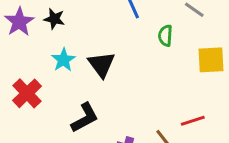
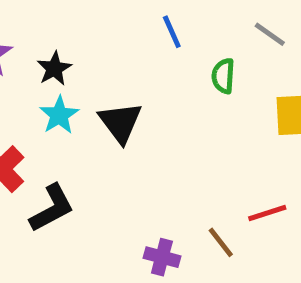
black star: (54, 19) -> (54, 69), moved, turned 30
black L-shape: (85, 118) -> (52, 208), moved

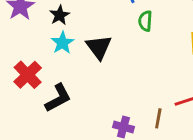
green semicircle: (223, 76) -> (145, 21), moved
brown line: (221, 242) -> (158, 118), turned 48

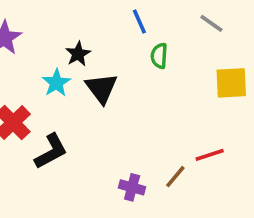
black star: (60, 15) -> (78, 54), moved
brown line: (158, 118) -> (175, 177), turned 30

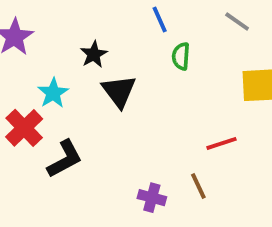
cyan star: (56, 83) -> (53, 93), moved
red line: (210, 155) -> (222, 143), moved
brown line: (175, 177) -> (198, 186), turned -65

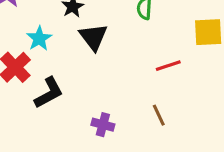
red line: (222, 143) -> (168, 66), moved
purple cross: (152, 198) -> (103, 125), moved

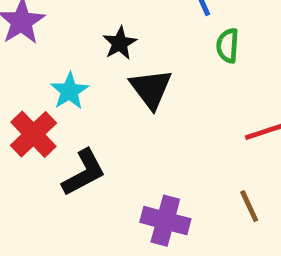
purple cross: (103, 125) -> (165, 221), size x1.4

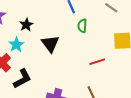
black star: (120, 43) -> (26, 25), moved

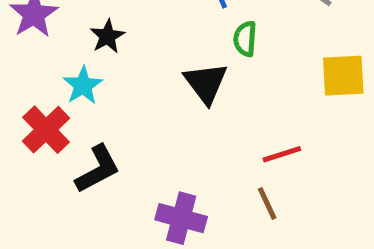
black triangle: (50, 44) -> (206, 83), moved
red line: (97, 62) -> (282, 154), moved

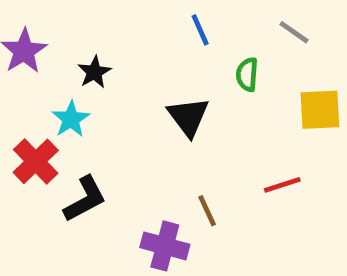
green semicircle: (245, 39) -> (247, 74), moved
red line: (282, 154) -> (282, 185), moved
brown line: (267, 203) -> (207, 211), moved

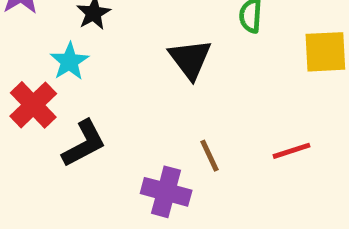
red line: (282, 185) -> (292, 151), moved

